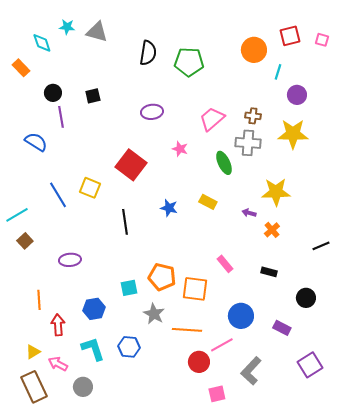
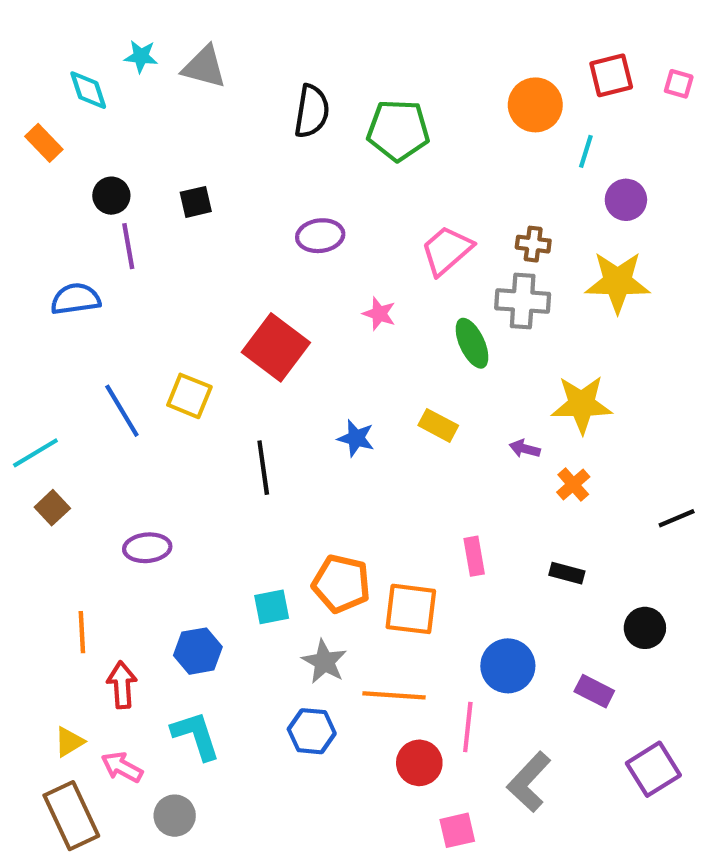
blue semicircle: (36, 142) -> (76, 299), turned -40
pink rectangle: (225, 264) -> (474, 556), turned 30
pink line: (222, 345) -> (468, 727), turned -55
blue hexagon: (129, 347) -> (312, 731), moved

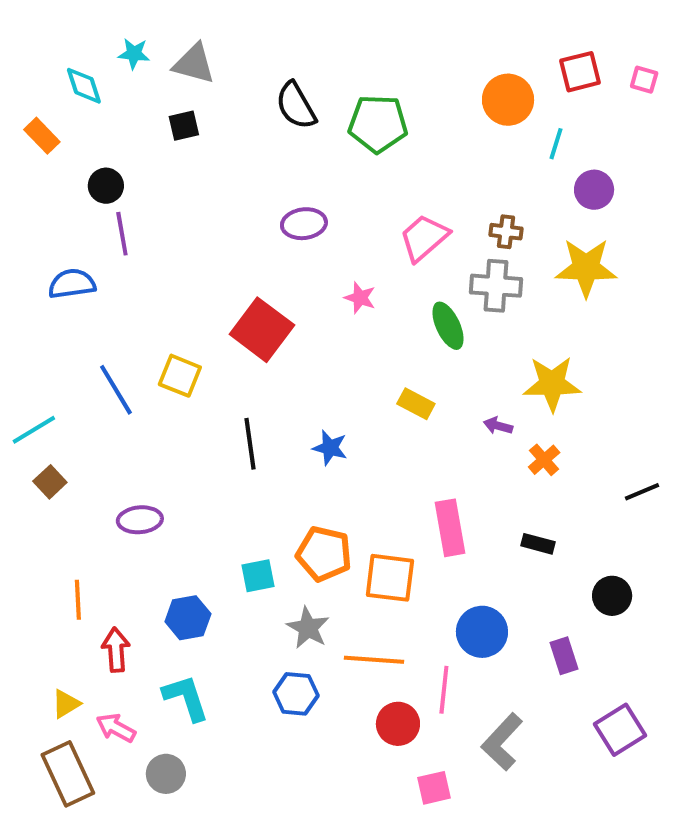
black semicircle: (312, 111) -> (296, 106), turned 141
black square: (196, 202) -> (184, 126), moved
blue star: (356, 438) -> (330, 448), moved
pink rectangle: (474, 556) -> (450, 528), size x1.5
purple rectangle: (594, 691) -> (564, 656), turned 45

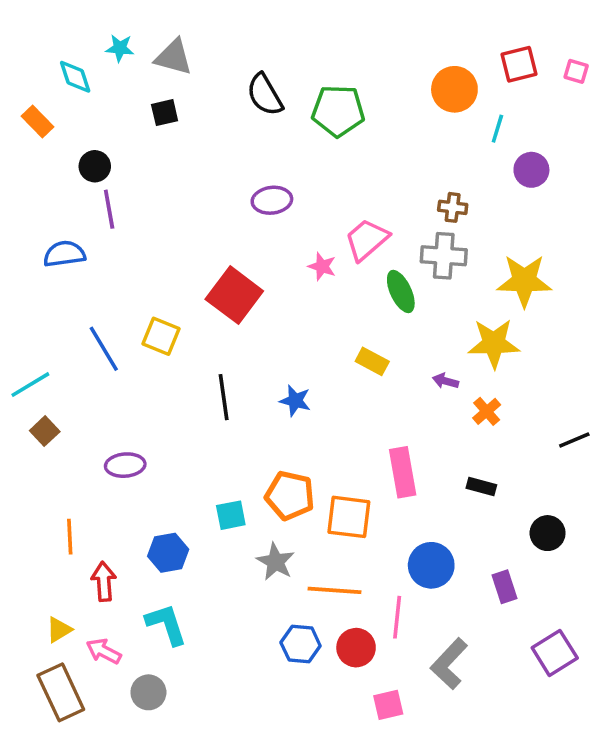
pink trapezoid: (424, 238) -> (367, 240), moved
yellow star: (586, 268) -> (524, 281), moved
blue hexagon: (296, 694) -> (301, 644), moved

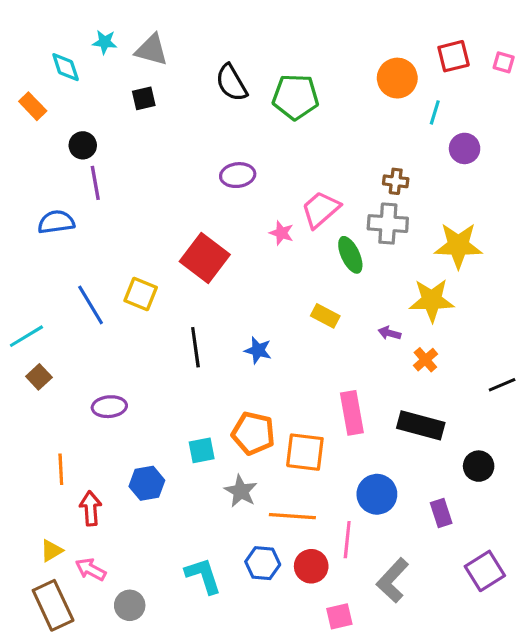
black rectangle: (481, 487) -> (421, 425), size x1.8
cyan L-shape: (166, 624) -> (203, 576), moved

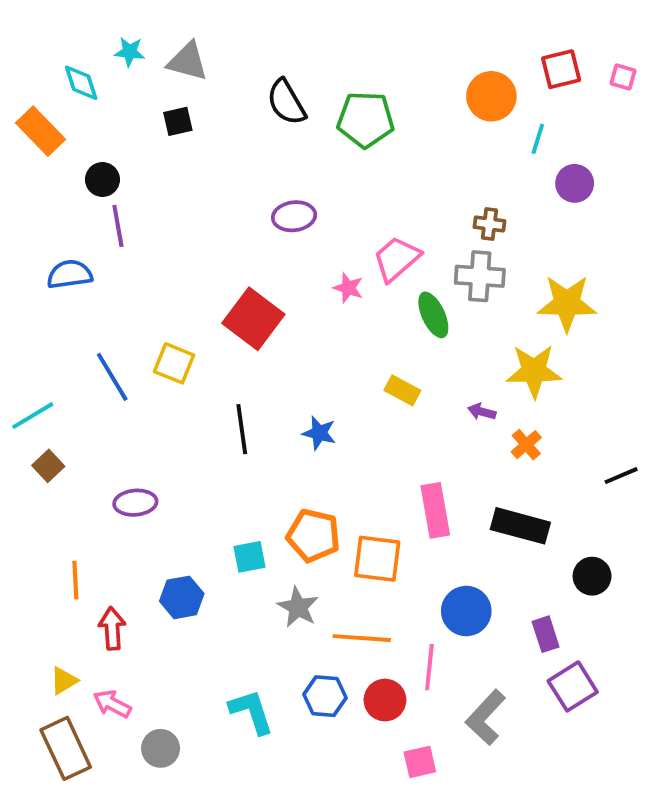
orange rectangle: (33, 106) -> (41, 131), size x1.4
purple square: (485, 571) -> (573, 686), moved

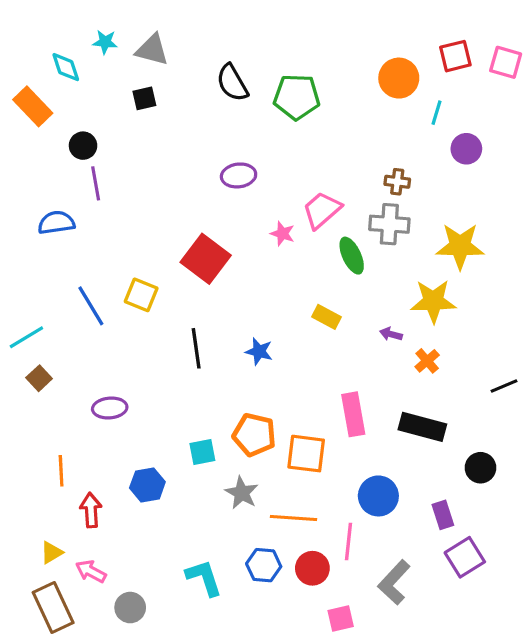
pink square: (623, 77) -> (506, 62), size x1.5

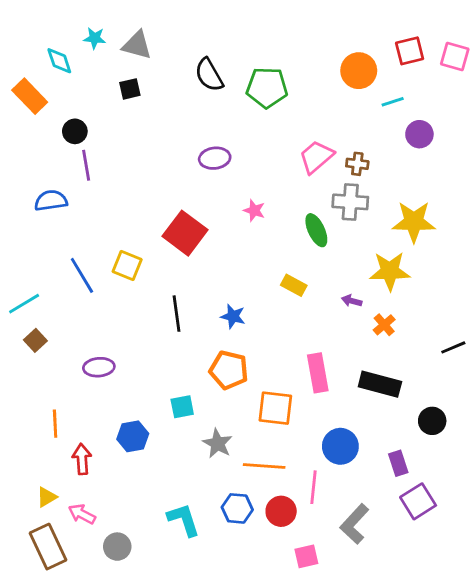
cyan line: (437, 113) -> (393, 102), turned 55
pink trapezoid: (322, 210) -> (316, 157), moved
orange pentagon: (254, 435) -> (229, 370), moved

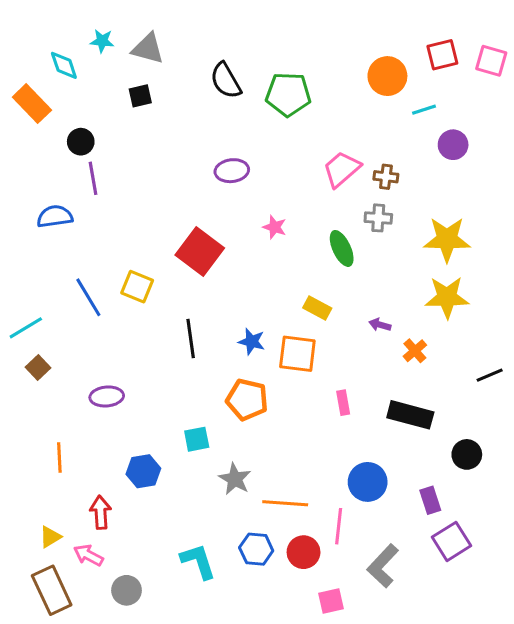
gray cross: (350, 202) -> (378, 218), size x0.7
yellow star: (390, 271) -> (447, 297), moved
pink rectangle: (318, 373) -> (343, 403), size x0.6
orange square: (275, 408) -> (297, 354), moved
red arrow: (82, 459) -> (101, 512), moved

